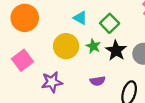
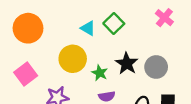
green square: (110, 23) -> (114, 24), moved
green star: (93, 46) -> (100, 73), moved

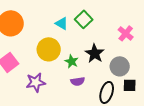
pink cross: (164, 18) -> (126, 33), moved
gray circle: (156, 67) -> (120, 66), moved

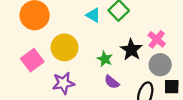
pink cross: (126, 33) -> (157, 39), moved
yellow circle: (49, 49) -> (65, 47), moved
purple semicircle: (78, 81) -> (112, 82), turned 48

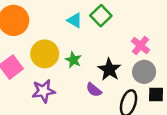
black star: (131, 50) -> (109, 69), moved
green star: (105, 59) -> (73, 60), moved

